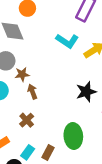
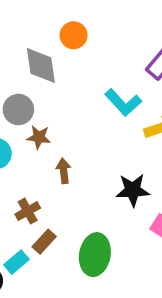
brown arrow: (32, 92) -> (64, 171), moved
brown rectangle: (48, 152) -> (44, 242), moved

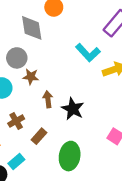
black star: (133, 190) -> (73, 109), moved, turned 30
brown cross: (28, 211) -> (16, 121), moved
brown rectangle: (44, 242) -> (39, 136), moved

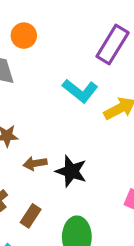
brown arrow: (48, 99) -> (35, 163), turned -84

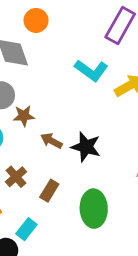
brown arrow: (35, 163) -> (51, 141), turned 40

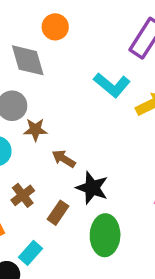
black star: (86, 147) -> (92, 188), moved

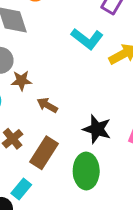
black star: (92, 188) -> (97, 129), moved
brown rectangle: (58, 213) -> (44, 153), size x1.5

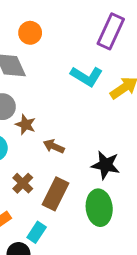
brown star: (21, 81) -> (26, 125), turned 30

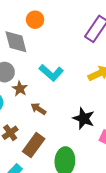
cyan L-shape: (87, 76) -> (51, 73), moved
black star: (106, 165) -> (84, 118), moved

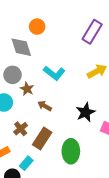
black star: (84, 118) -> (85, 112), turned 30

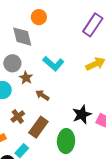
black star: (85, 112) -> (82, 115), moved

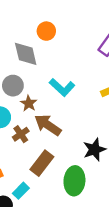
brown arrow: (42, 95) -> (48, 125), size x1.6
brown cross: (18, 116) -> (21, 134), moved

